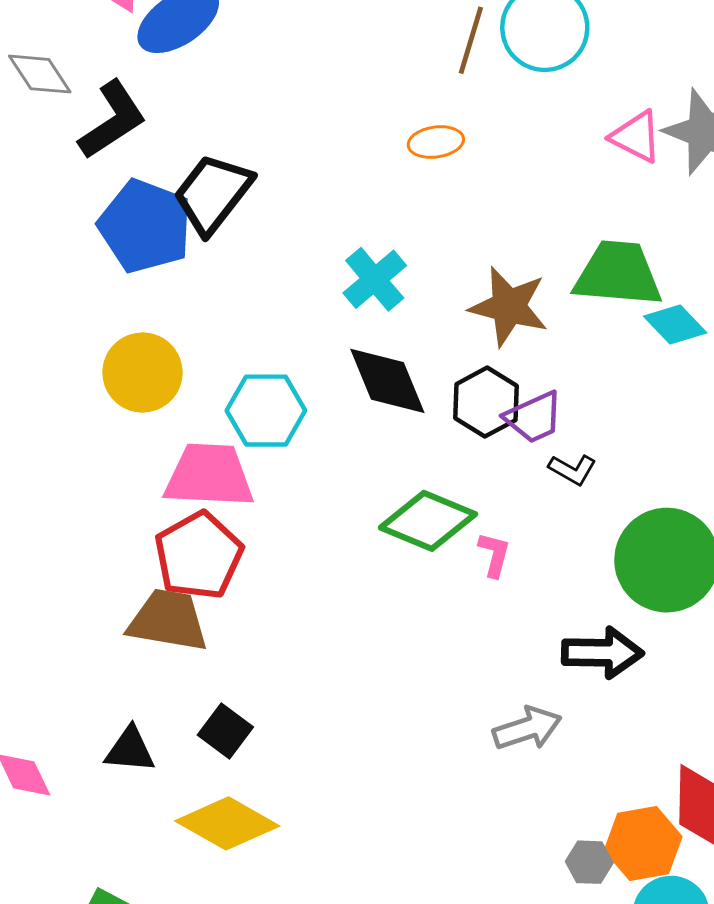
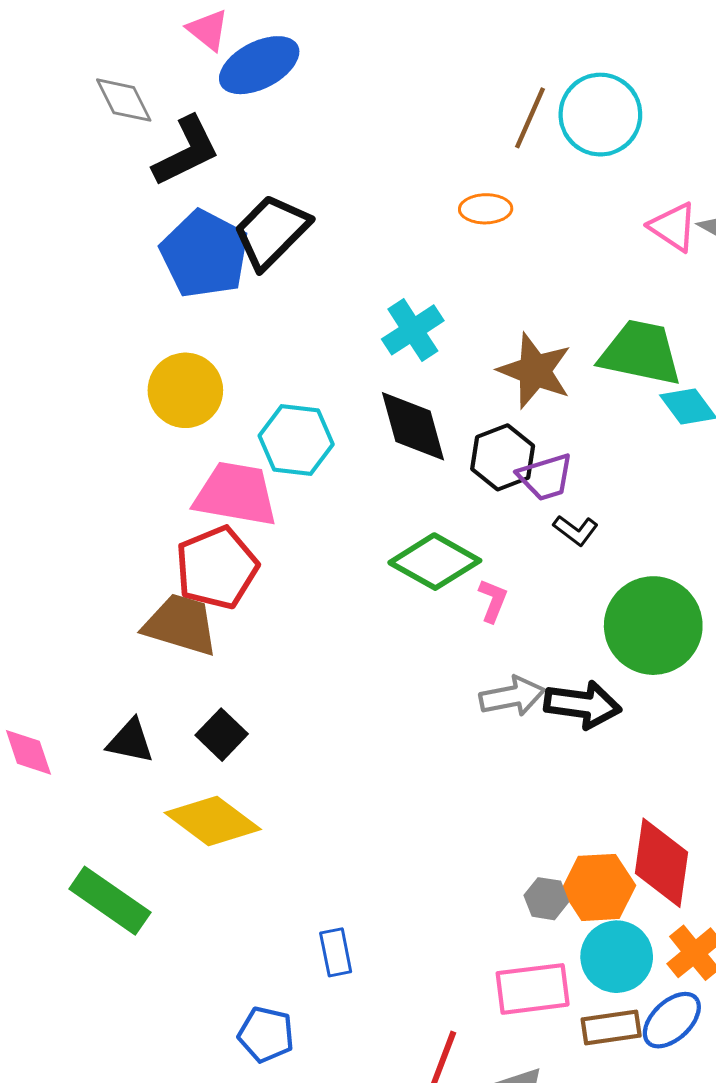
gray arrow: (527, 728) -> (512, 696), moved

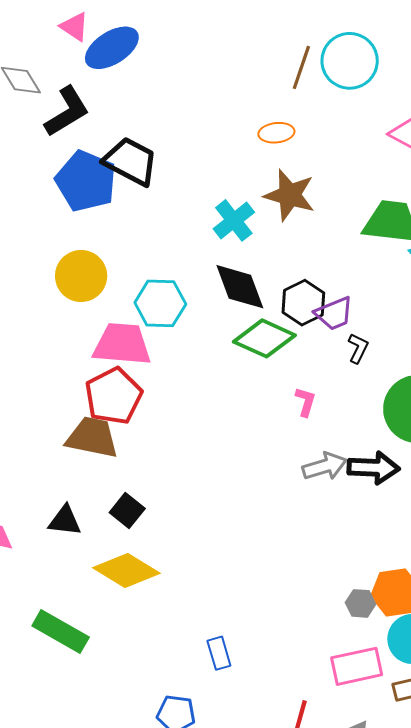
black trapezoid: (271, 231) -> (131, 161), turned 78
brown star: (535, 371) -> (290, 195), moved
black L-shape: (576, 530) -> (358, 348), turned -96
green diamond: (435, 562) -> (264, 338), moved

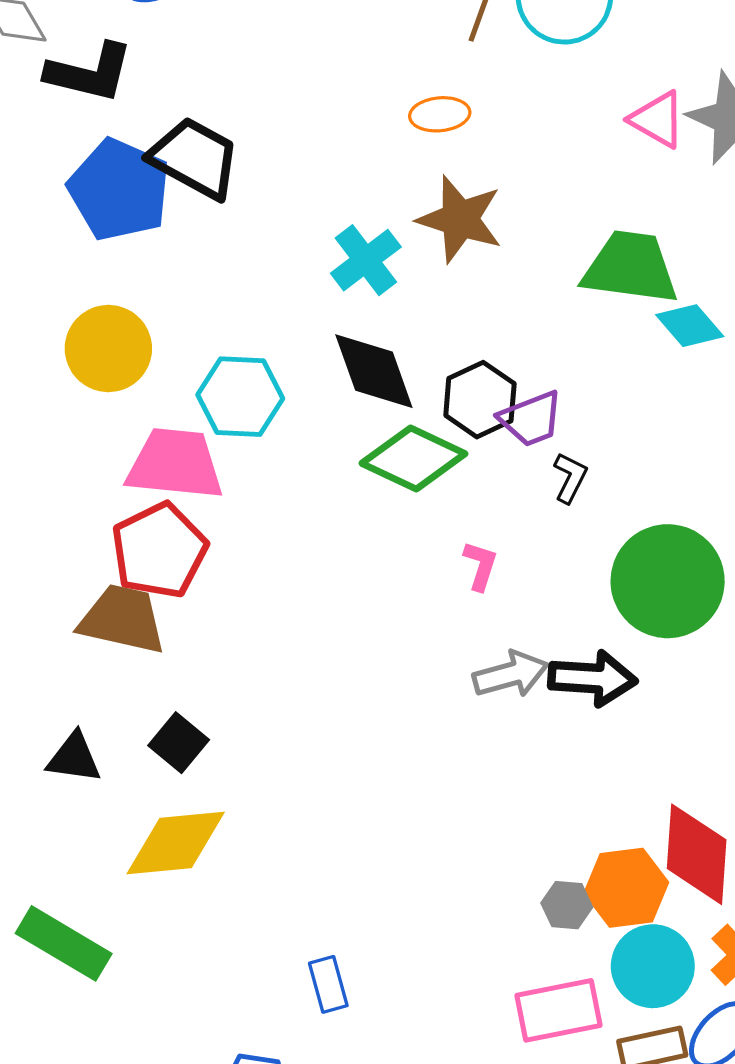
black L-shape: (67, 111) -> (90, 73), turned 44
yellow diamond: (126, 570) -> (176, 843), turned -38

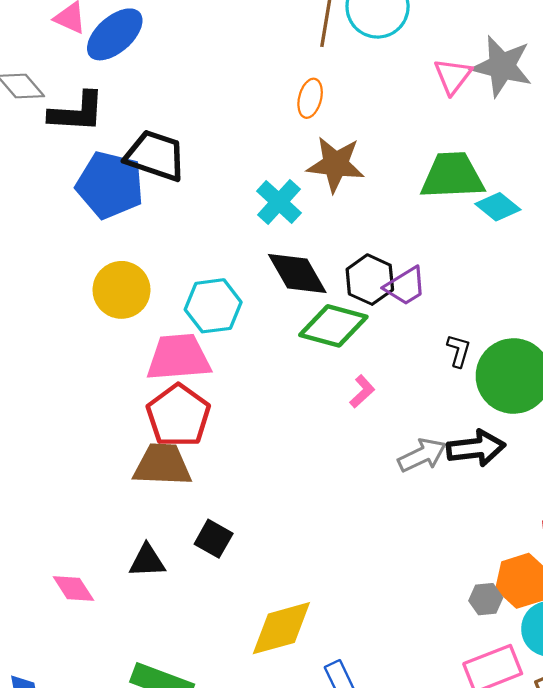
orange ellipse: (440, 114) -> (310, 98), turned -60
pink triangle: (657, 120) -> (453, 76), turned 48
black L-shape: (570, 478) -> (459, 351), moved
pink L-shape: (481, 566) -> (362, 391), moved, turned 40
yellow diamond: (176, 843) -> (281, 628), moved

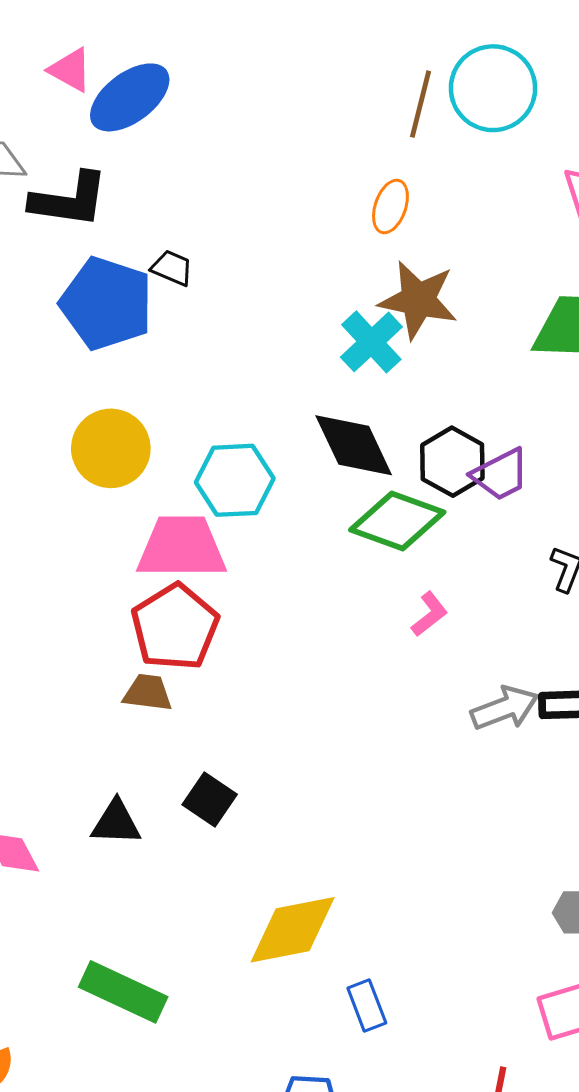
black trapezoid: (155, 156) -> (172, 268), size x0.5
cyan cross: (279, 202) -> (371, 342), moved
brown trapezoid: (162, 465) -> (148, 693), size x0.6

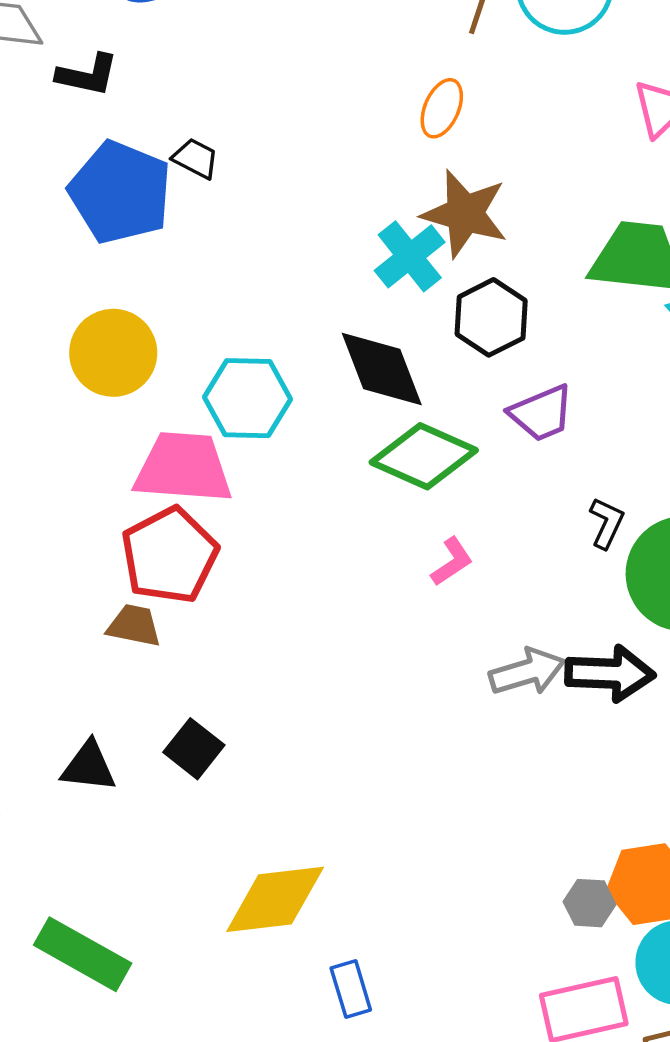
black L-shape: (69, 200) -> (87, 75), size x0.7
black hexagon: (452, 462) -> (491, 317), moved

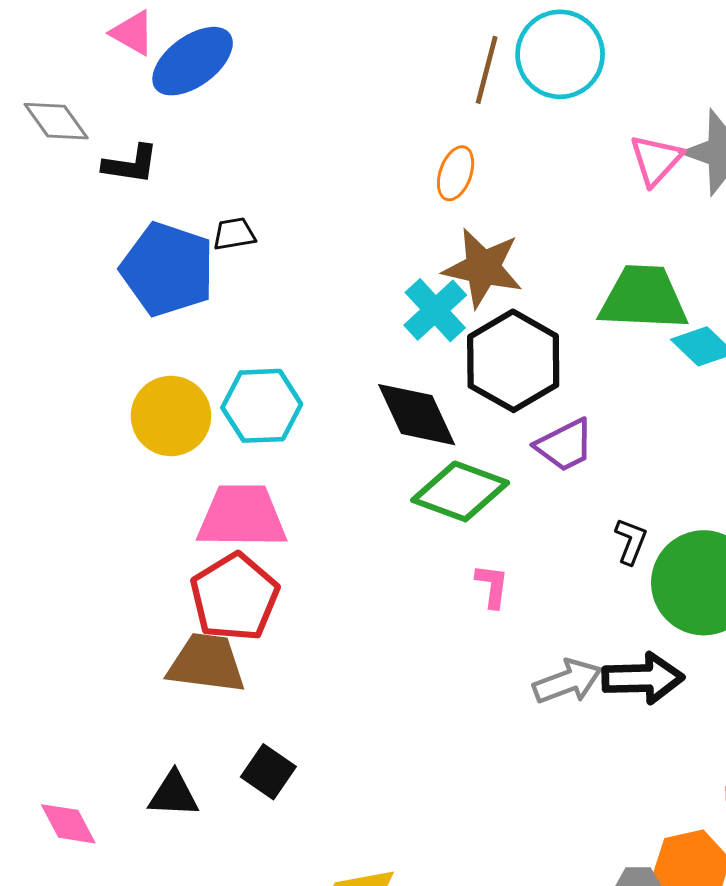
black trapezoid: (195, 158) -> (234, 234), turned -33
black hexagon: (491, 317) -> (513, 361), size x1.4
cyan hexagon: (247, 398) -> (262, 406), moved
pink L-shape: (452, 562) -> (492, 586), turned -45
brown trapezoid: (134, 626) -> (206, 663), size x1.6

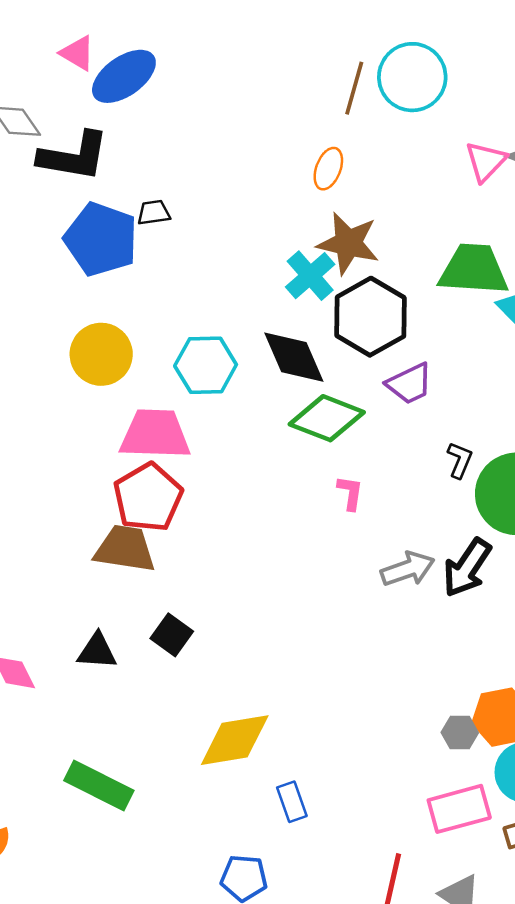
black L-shape: (131, 164) -> (74, 156), size x1.6
cyan hexagon: (262, 406) -> (206, 365), moved
black arrow: (643, 678) -> (467, 568), turned 124

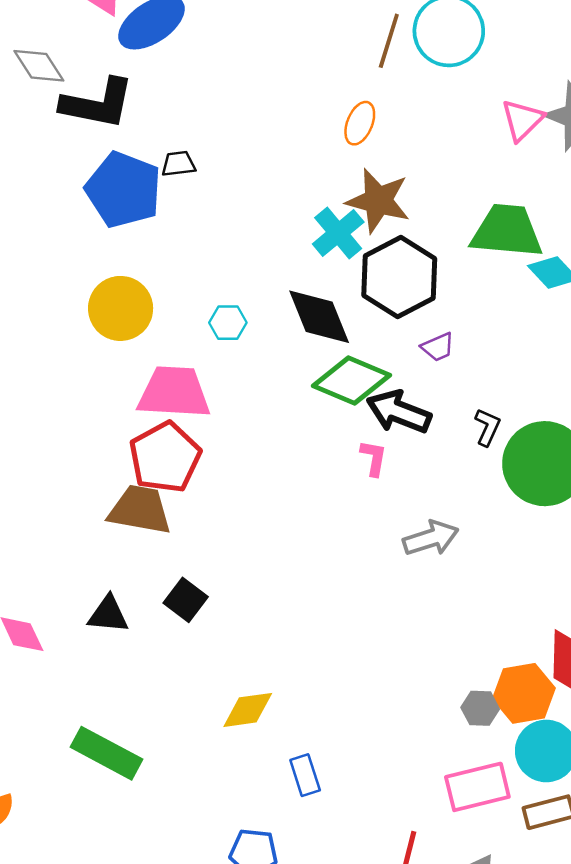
cyan hexagon: (206, 365) -> (228, 323), size x0.6
purple trapezoid: (410, 384) -> (438, 347), size x0.7
black arrow: (467, 568) -> (399, 412), moved, turned 76
yellow diamond: (235, 740) -> (248, 710), size x0.7

